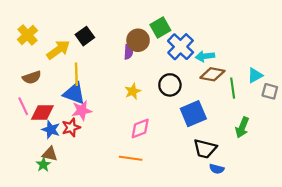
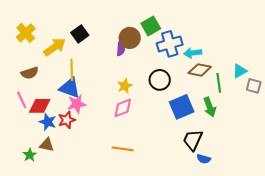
blue cross: (181, 47) -> (170, 44), turned 30
green arrow: (242, 127) -> (210, 107), moved, turned -42
pink diamond: (140, 128) -> (123, 108), moved
black trapezoid: (205, 149) -> (193, 140), turned 100
green star: (43, 165) -> (30, 155), moved

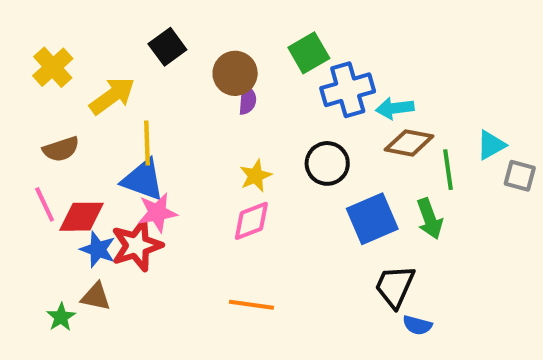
black square: (80, 34) -> (167, 47), moved
brown circle: (130, 38) -> (235, 73), moved
red star: (67, 120) -> (137, 245), size x1.4

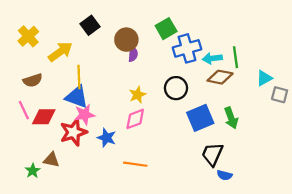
green line: (448, 170) -> (236, 57), moved
blue star: (98, 249) -> (107, 138), moved

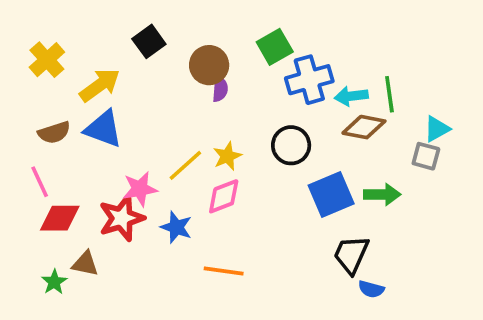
yellow line: (79, 77) -> (185, 165), moved, turned 50
gray square: (280, 95) -> (426, 156), moved
blue triangle: (77, 97) -> (103, 129), moved
red diamond: (44, 117) -> (60, 218), moved
green arrow: (231, 118) -> (382, 194), turned -70

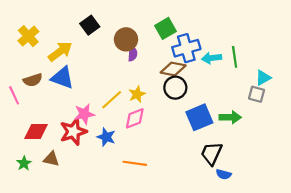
brown diamond: (364, 127) -> (173, 69), moved
pink line: (40, 182) -> (14, 95), moved
green star: (54, 282) -> (24, 163), moved

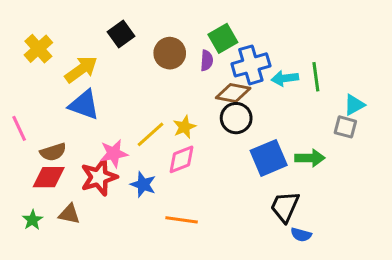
purple semicircle: (133, 54) -> (207, 61), moved
brown semicircle: (33, 80) -> (53, 152), moved

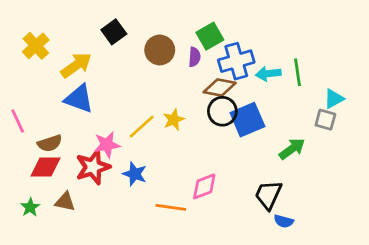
blue square: (269, 158) -> (247, 120), moved
green arrow: (310, 158) -> (292, 149), turned -36
pink diamond: (182, 159) -> (204, 186), moved

